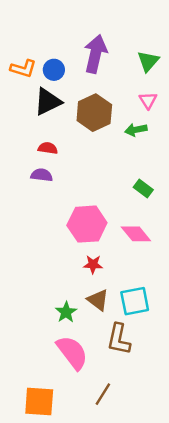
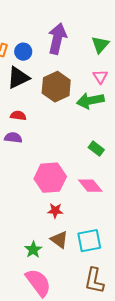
green arrow: (136, 130) -> (90, 101), size x1.5
brown L-shape: (119, 339) -> (94, 281), moved

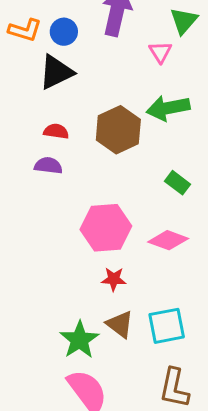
pink triangle: (100, 77) -> (160, 52), moved
brown hexagon: (56, 87) -> (118, 130), moved
pink diamond: (90, 186) -> (168, 240), turned -30
green star: (33, 250) -> (79, 340), size x1.4

